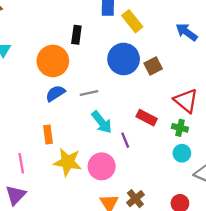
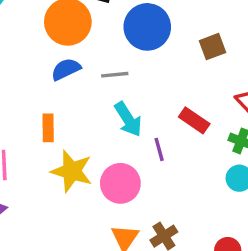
blue circle: (124, 59) -> (147, 27), moved

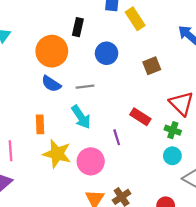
blue circle: (147, 27) -> (107, 53), size x0.7
blue semicircle: (66, 69) -> (51, 84), turned -120
cyan arrow: (128, 119) -> (81, 117), moved

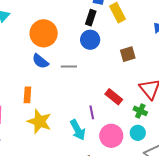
black rectangle: (78, 27) -> (91, 18), moved
cyan arrow: (81, 117) -> (78, 130), moved
pink circle: (91, 161) -> (111, 136), moved

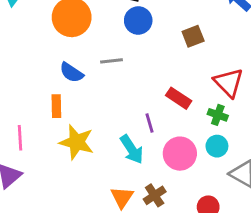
blue semicircle: (40, 61) -> (71, 73), moved

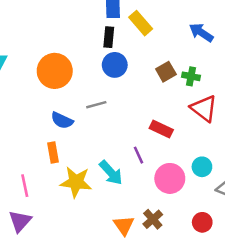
green cross: (218, 115) -> (191, 76), moved
cyan arrow: (132, 149) -> (111, 173), moved

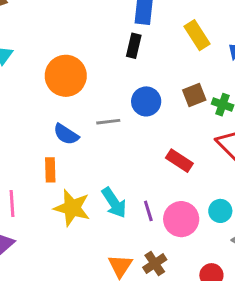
yellow rectangle: (141, 23) -> (197, 35), moved
blue circle: (115, 65) -> (146, 101), moved
purple line: (139, 155) -> (148, 211), moved

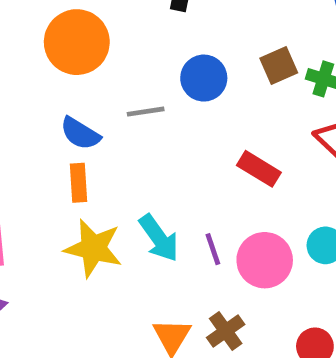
orange rectangle: (50, 170) -> (78, 183), moved

